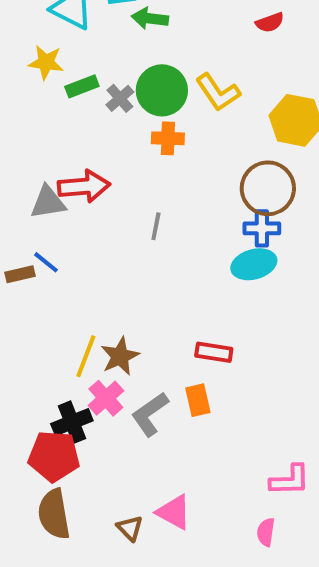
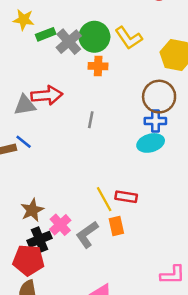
gray cross: (120, 98) -> (69, 42), size x1.5
yellow line: (86, 356) -> (104, 199), moved, turned -50
brown star: (120, 356) -> (32, 210), moved

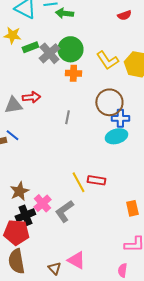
yellow L-shape: (129, 38) -> (107, 60), moved
red arrow: (47, 95) -> (31, 97), size x0.7
brown circle: (159, 97) -> (109, 102), moved
orange rectangle: (116, 226) -> (132, 208), moved

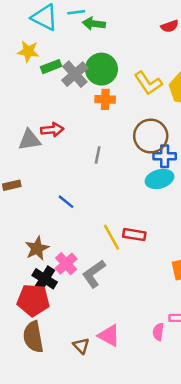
blue line: (12, 135) -> (66, 202), moved
black cross: (25, 215) -> (45, 279), turned -36
pink semicircle: (122, 270) -> (158, 332), moved

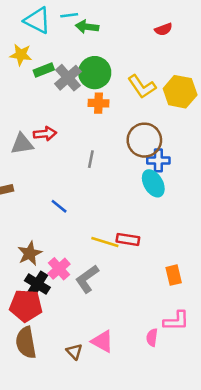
cyan ellipse: (160, 179) -> (153, 183), turned 76
yellow line: (112, 237) -> (105, 242), turned -44

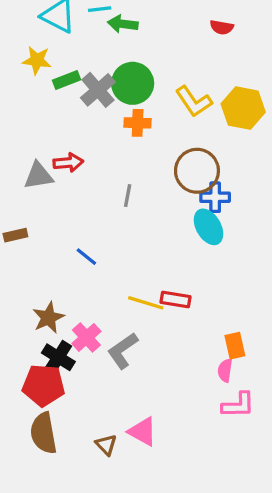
red semicircle: (163, 29) -> (222, 27), turned 30
pink semicircle: (152, 337) -> (225, 370), moved

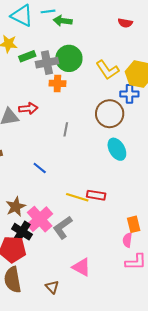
gray cross: (98, 90) -> (47, 63), turned 30
orange cross: (138, 123) -> (57, 83), moved
blue cross: (215, 197) -> (129, 94), moved
pink cross: (86, 337) -> (40, 219), size x1.4
pink triangle: (143, 431) -> (81, 267), moved

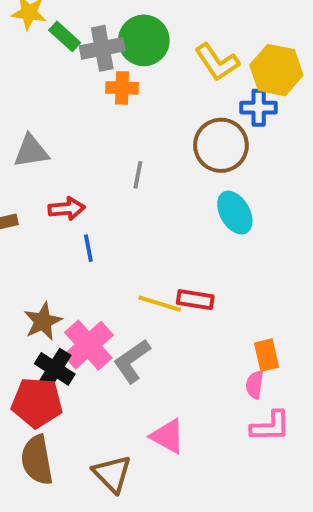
green rectangle: (27, 56) -> (65, 36), turned 63
red arrow: (28, 108) -> (67, 209), moved
blue line: (40, 168) -> (88, 248), turned 40
brown triangle: (52, 287) -> (112, 474), size x1.5

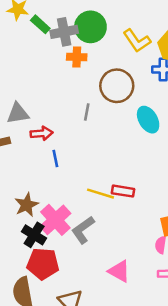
brown circle: (221, 145) -> (117, 86), moved
gray triangle: (31, 151) -> (18, 113), moved
cyan ellipse: (235, 213) -> (148, 120), moved
red pentagon: (37, 403) -> (43, 264), moved
pink triangle: (168, 436) -> (119, 271), moved

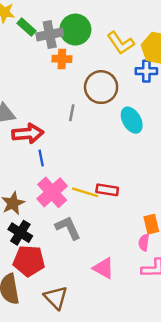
red arrow: (42, 133) -> (28, 134), size x1.4
pink cross: (55, 220) -> (52, 192), moved
gray L-shape: (83, 230) -> (68, 228), turned 100

